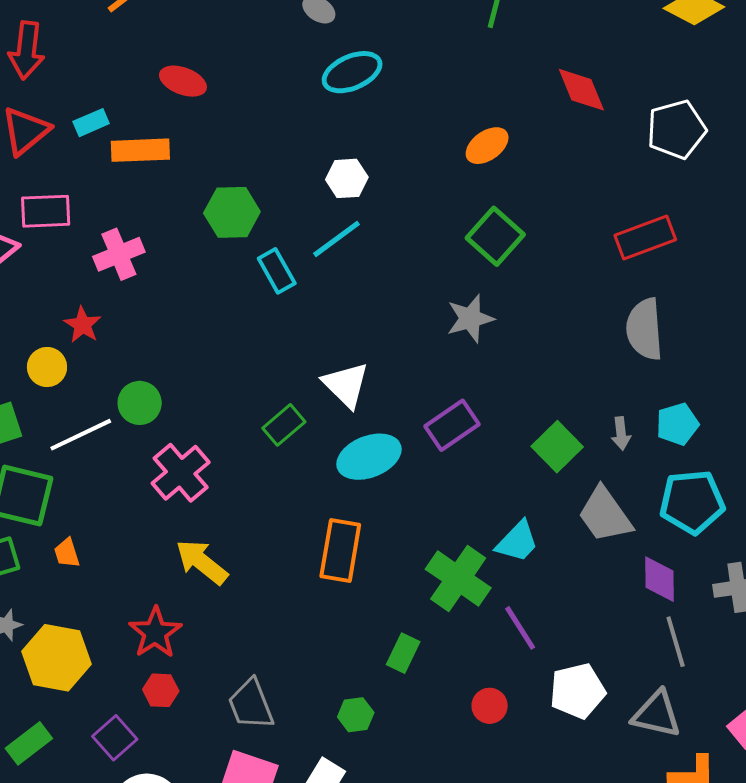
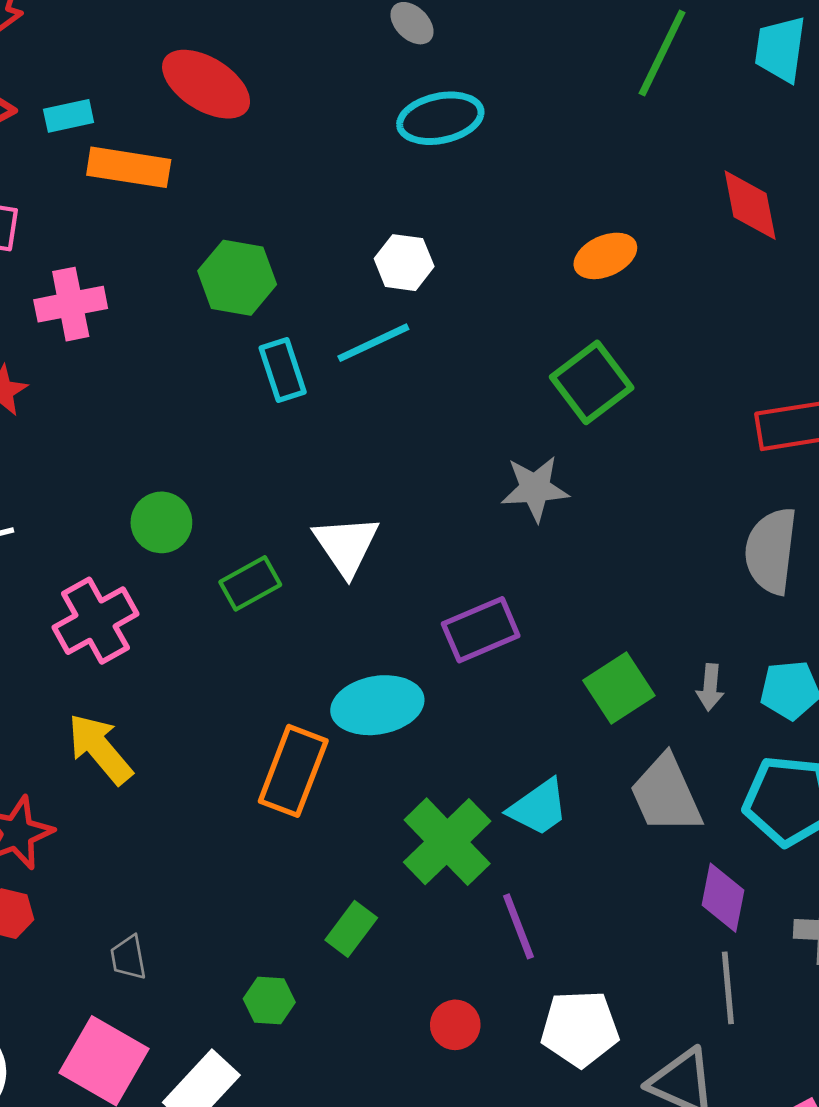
red ellipse: (183, 81) -> (206, 84), size x1.4
green circle: (140, 403) -> (161, 522), moved
cyan ellipse: (369, 457) -> (377, 705), moved
gray trapezoid: (251, 704) -> (128, 958), size x0.6

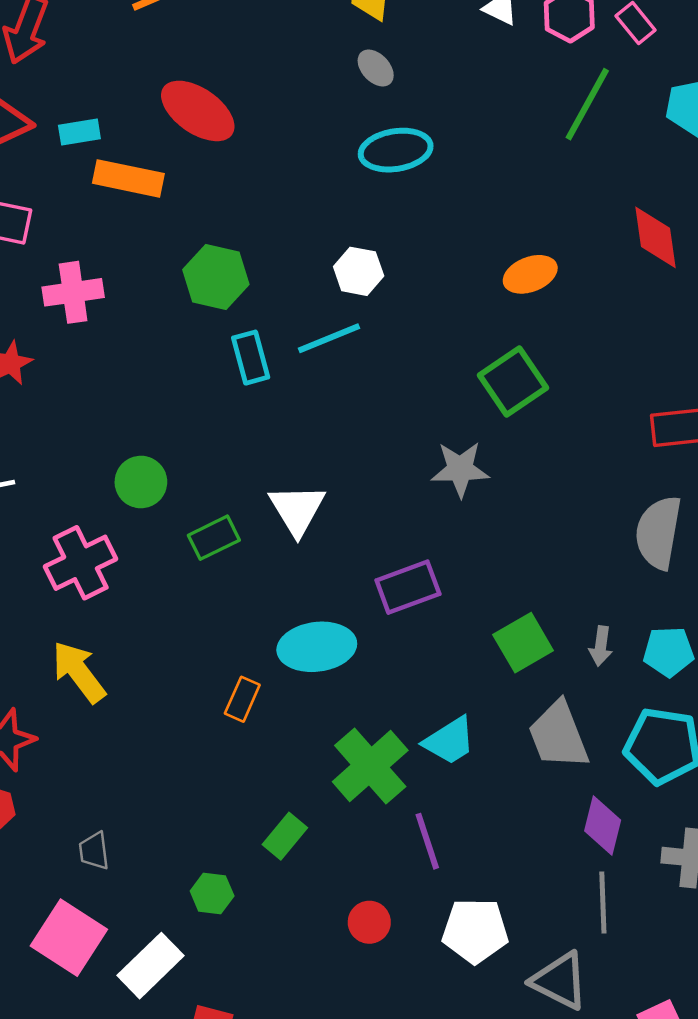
orange rectangle: (293, 771) -> (242, 699), size x0.6

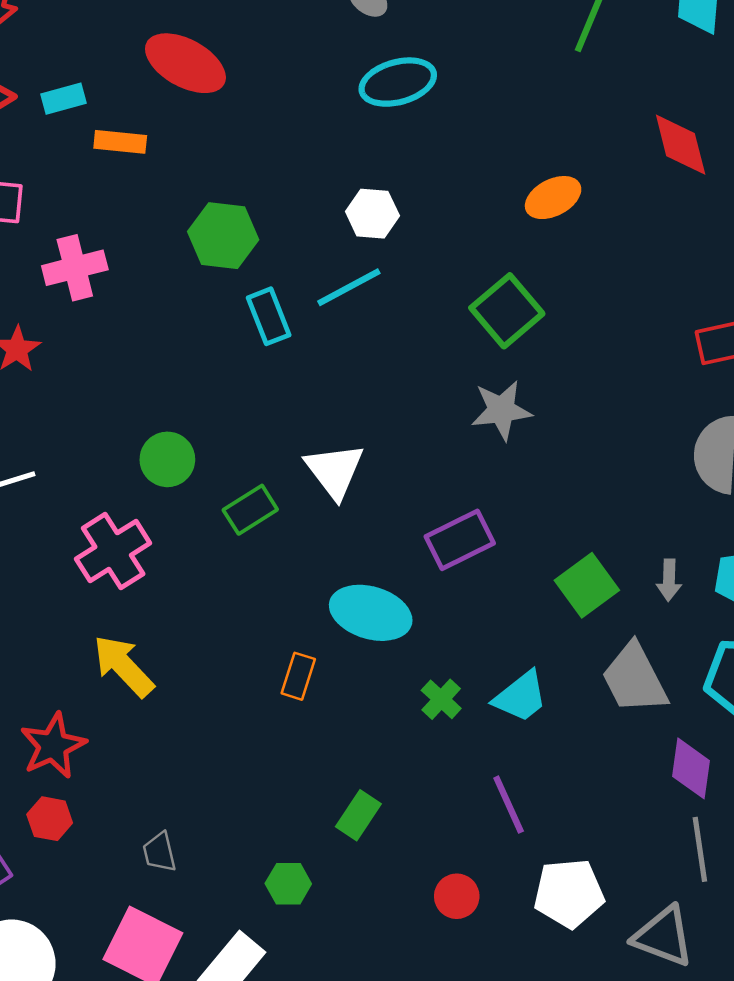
orange rectangle: (128, 178) -> (120, 142), size x0.7
green square: (513, 381) -> (507, 311), moved
cyan ellipse: (317, 647) -> (371, 613), turned 30
green cross: (370, 766) -> (441, 699), moved, size x0.5

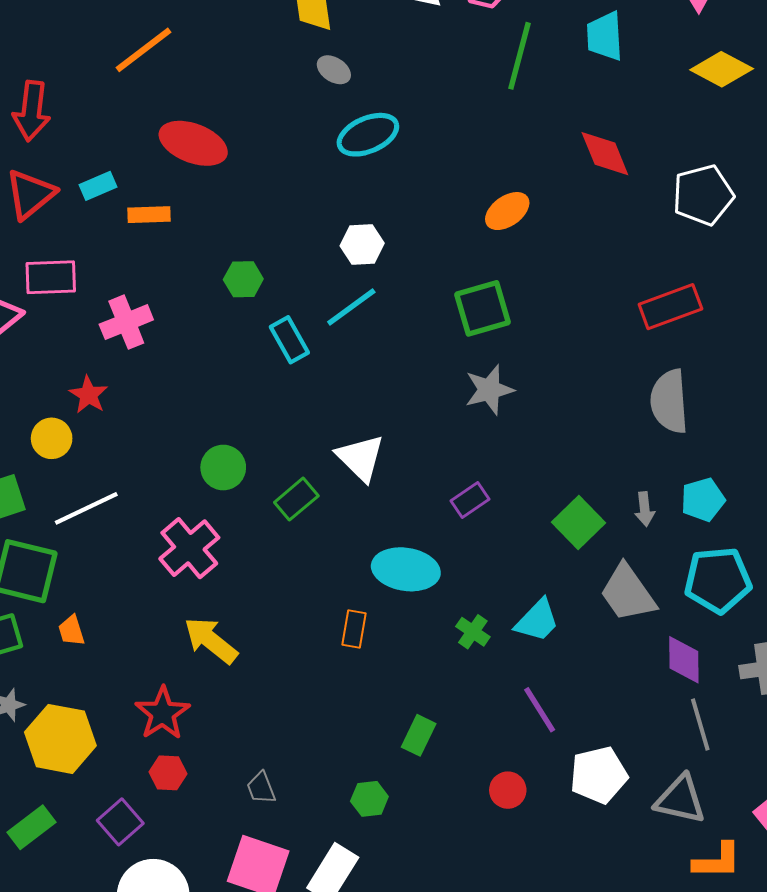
green hexagon: (223, 236) -> (243, 279), size x0.7
green square: (507, 311) -> (482, 308), turned 32
purple rectangle: (460, 540) -> (470, 500), size x0.7

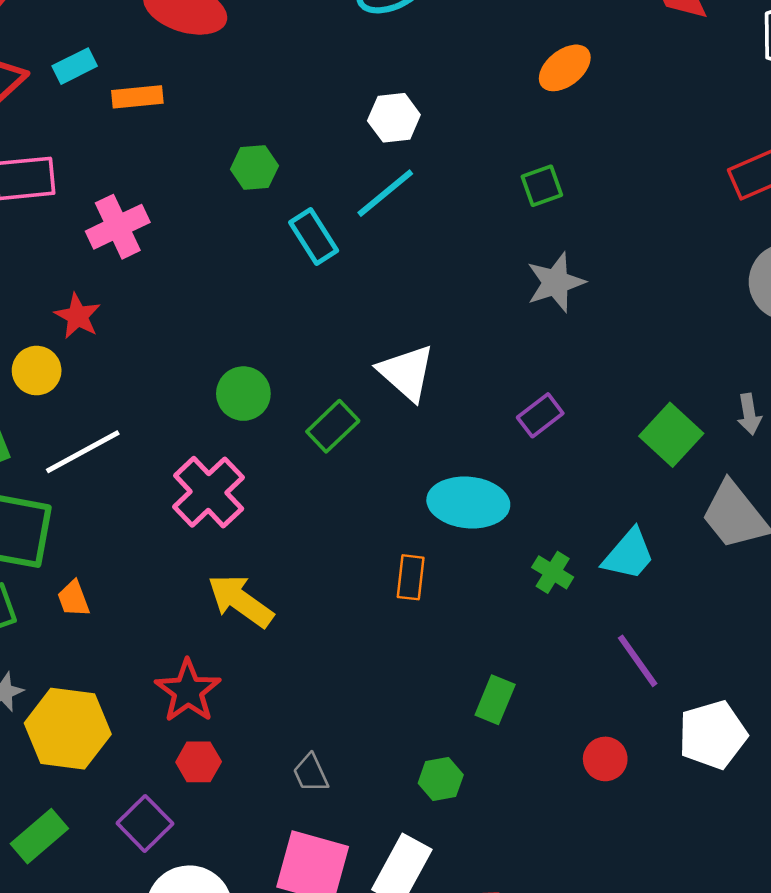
green square: (482, 308) -> (542, 186), size x0.6

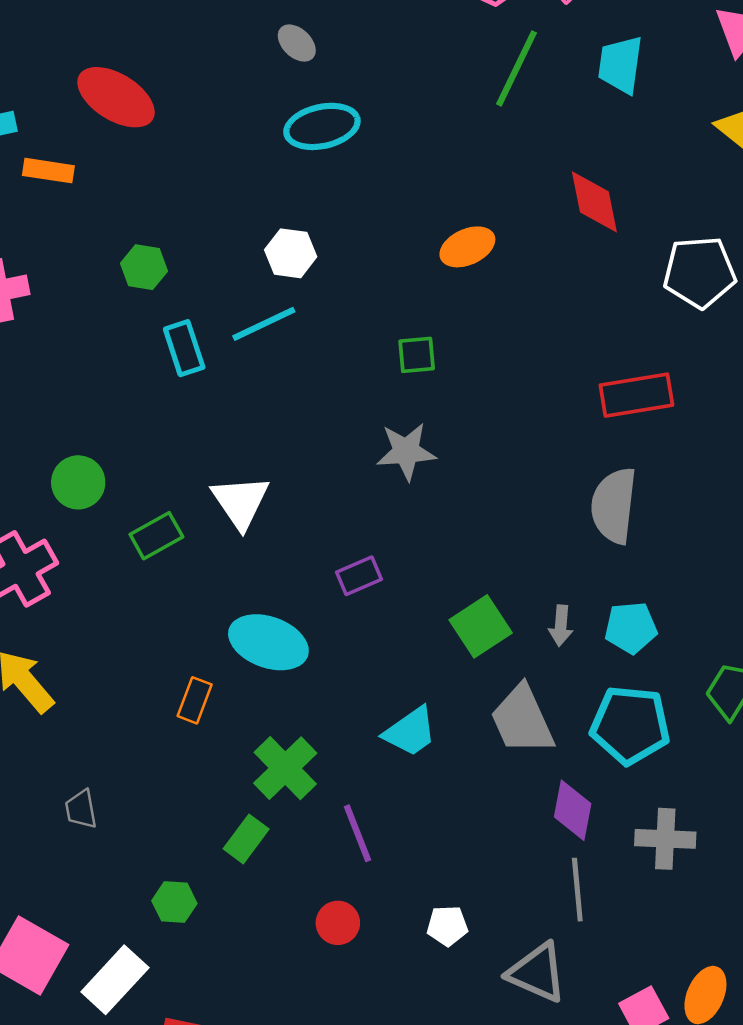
green cross: (553, 572) -> (285, 768), moved, size x1.6
purple line: (638, 661) -> (358, 833), moved
white pentagon: (713, 735) -> (447, 926), size x0.6
gray trapezoid: (311, 773) -> (81, 809), moved

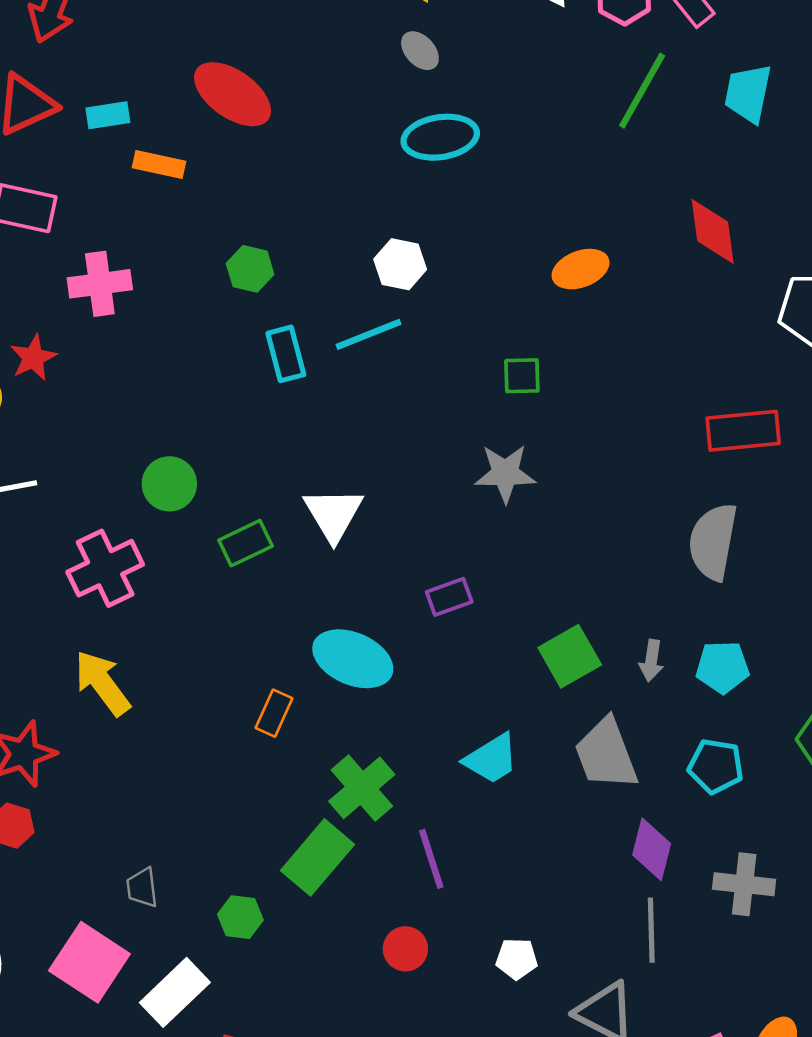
cyan pentagon: (630, 725) -> (716, 766), size x0.7
gray trapezoid: (81, 809) -> (142, 888), moved
green rectangle: (246, 839) -> (317, 857), size x1.5

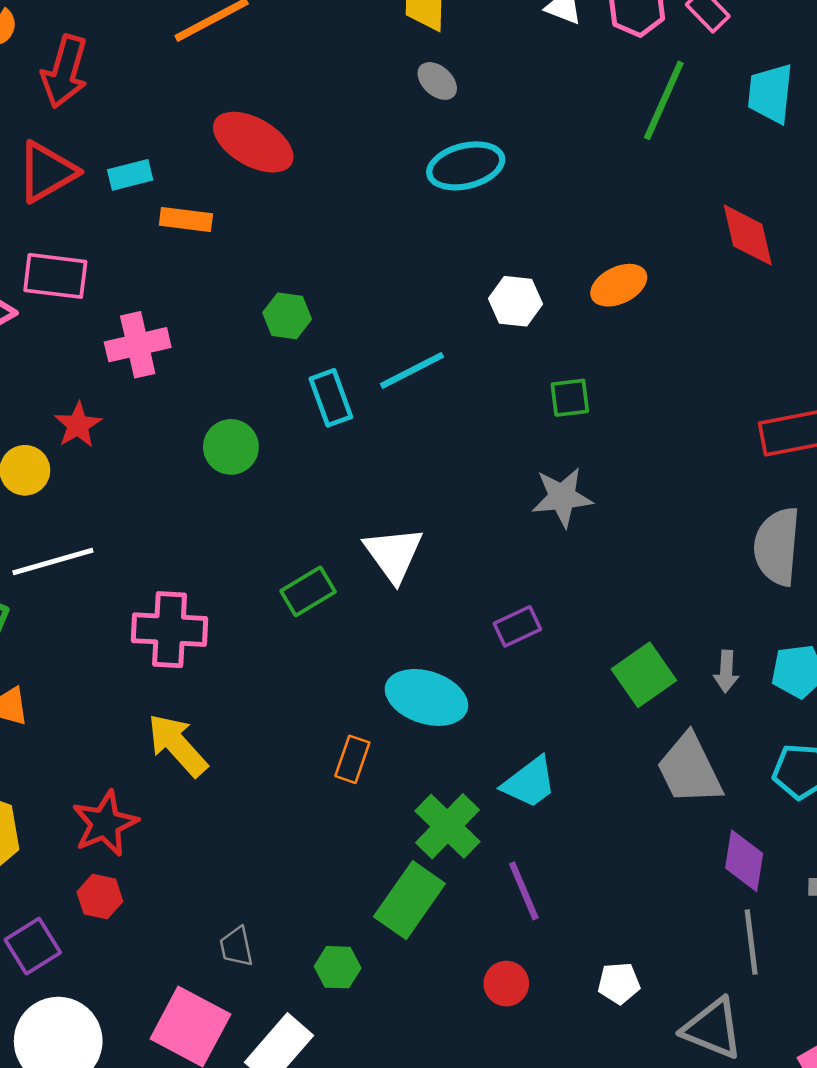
white hexagon: (400, 264) -> (515, 301), moved
green circle: (169, 484) -> (231, 447), moved
pink cross: (105, 568) -> (170, 630), turned 34
cyan trapezoid: (491, 759) -> (529, 782), moved

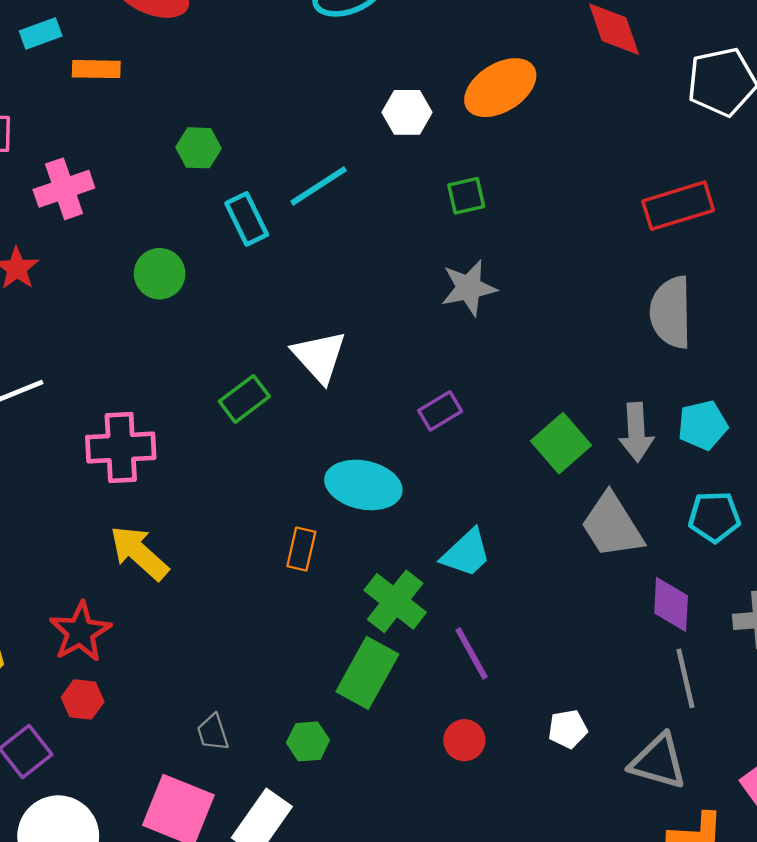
orange ellipse: (619, 285) -> (500, 88), size x1.4
gray arrow: (726, 671) -> (636, 432), size x1.5

